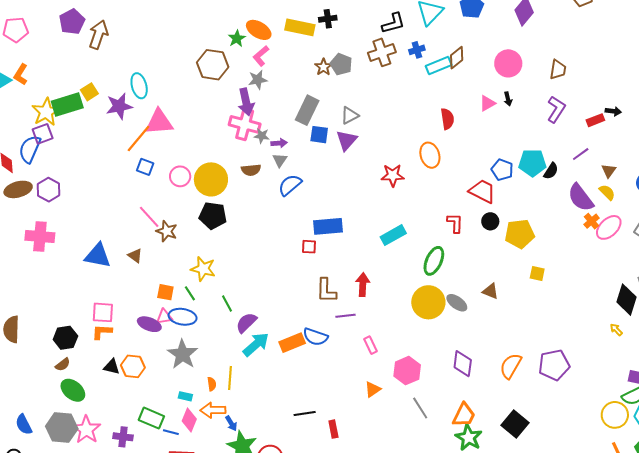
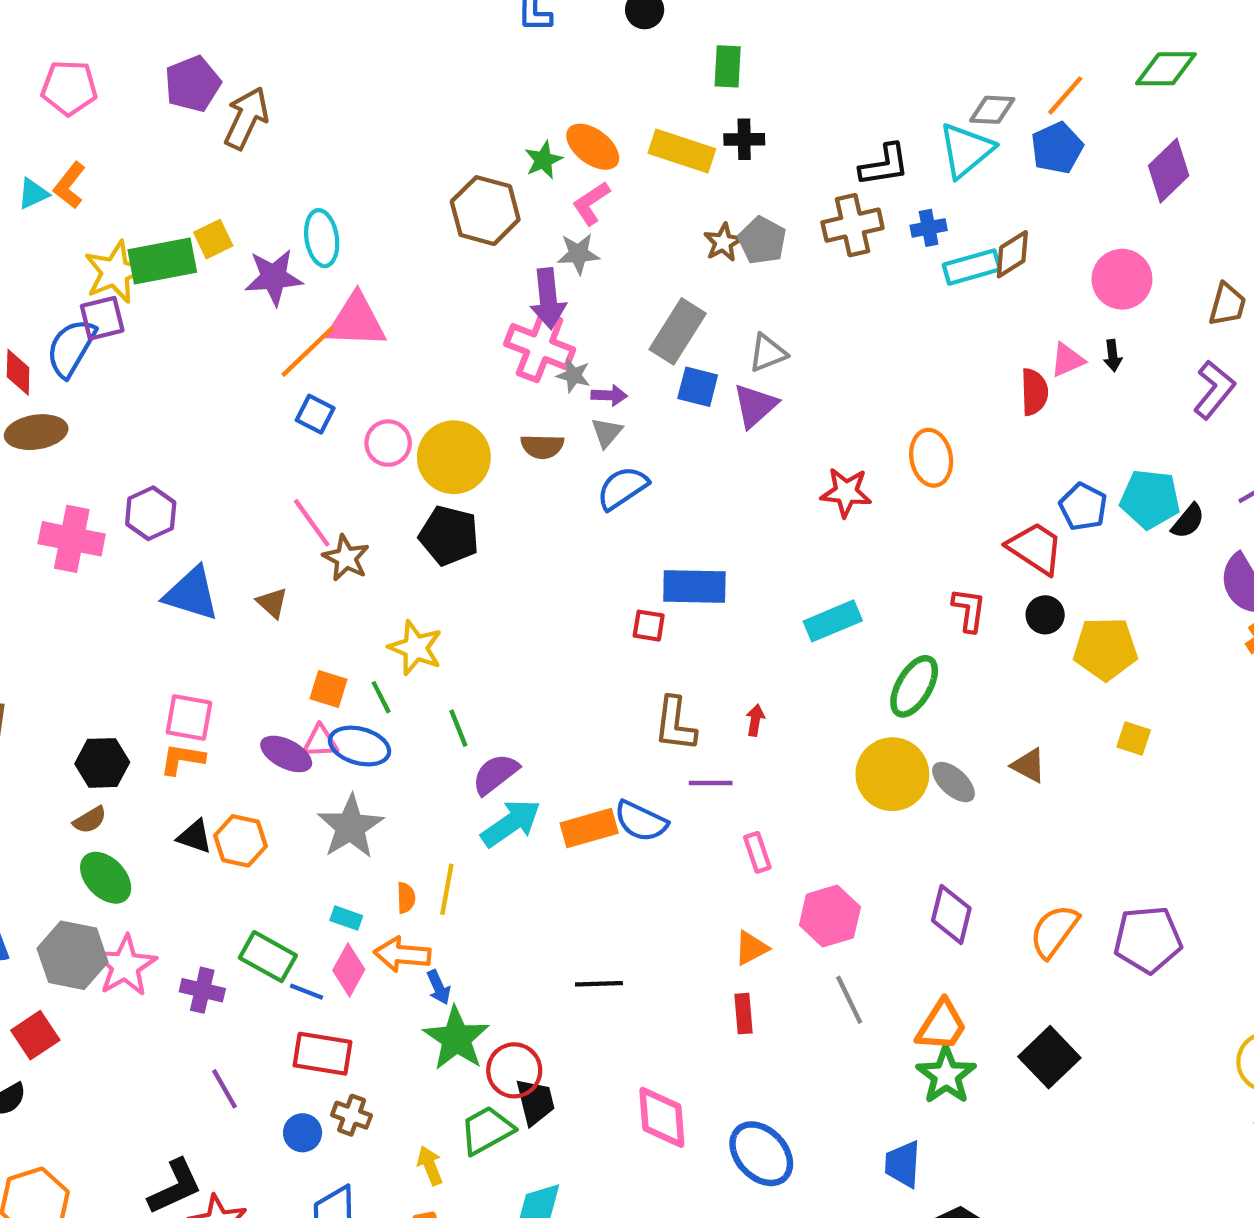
red semicircle: (447, 119) -> (1034, 392), moved
purple hexagon: (49, 190) -> (151, 513), moved
red arrow: (363, 285) -> (755, 720), size x0.6
red rectangle: (333, 429) -> (744, 1014), moved

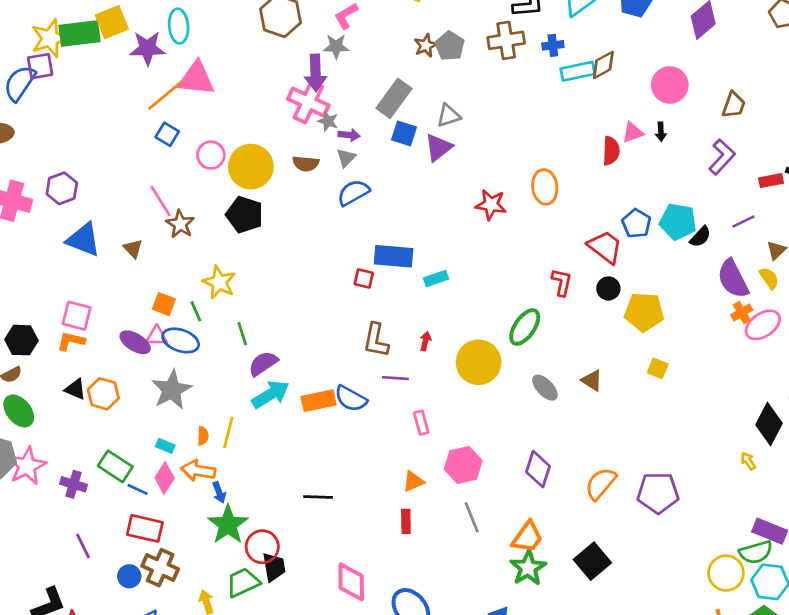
yellow square: (213, 239) -> (112, 22), size x1.4
cyan rectangle: (833, 621) -> (436, 278), moved, size x0.7
yellow circle: (892, 774) -> (479, 362), moved
brown cross: (352, 1115) -> (160, 568), size x1.5

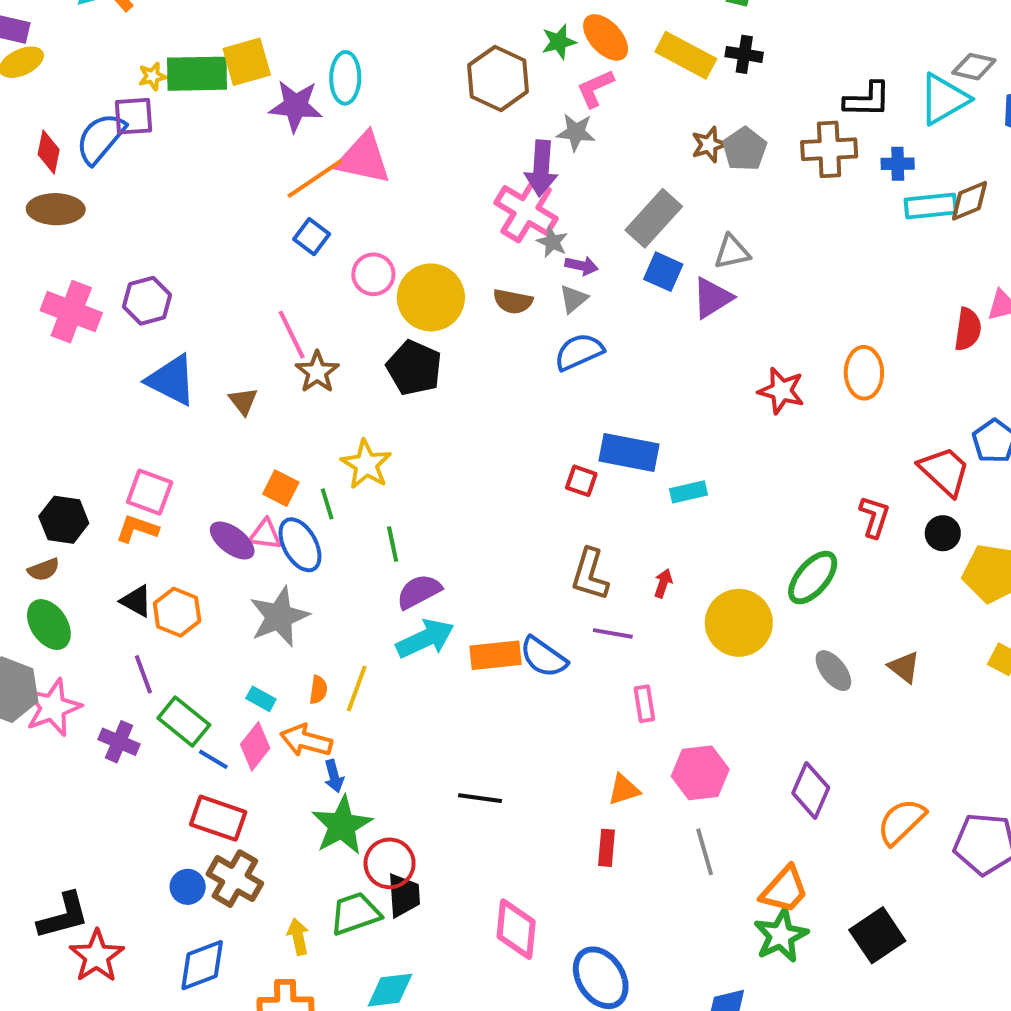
yellow star: (50, 38) -> (152, 76), size x0.5
blue ellipse: (181, 340) -> (300, 545), turned 36
purple line: (83, 546) -> (143, 674), moved

